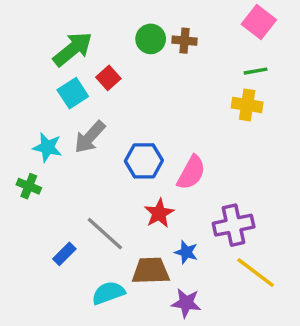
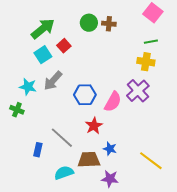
purple cross: (234, 225) -> (138, 91), moved, turned -30
blue rectangle: (64, 254) -> (38, 150), turned -32

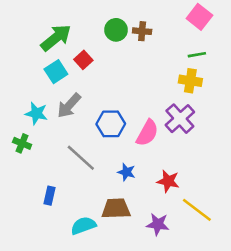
red star: (94, 126) -> (168, 181), moved, turned -30
gray line: (62, 138) -> (81, 158), moved
blue star: (110, 149) -> (126, 172), moved
purple star: (110, 179) -> (158, 224), moved

